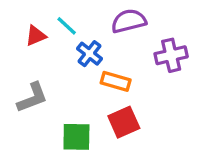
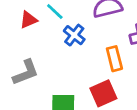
orange rectangle: (116, 81) -> (114, 59), moved, turned 60

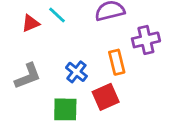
blue cross: (74, 35) -> (76, 72), moved

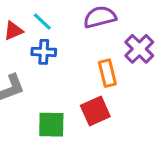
purple cross: (146, 40) -> (139, 49), turned -32
blue cross: (76, 72) -> (44, 52), moved, turned -35

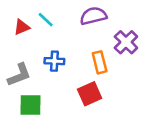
blue cross: (44, 52) -> (54, 61), moved
green square: (51, 125) -> (31, 105), moved

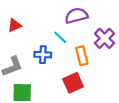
cyan line: (46, 20) -> (60, 37), moved

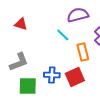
red triangle: (15, 25) -> (21, 24), turned 40
blue cross: (43, 55) -> (52, 75), moved

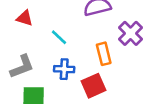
cyan line: (63, 35) -> (59, 37), moved
blue cross: (52, 75) -> (64, 69), moved

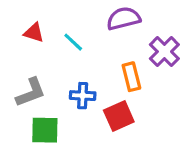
cyan line: (59, 37) -> (73, 42), moved

